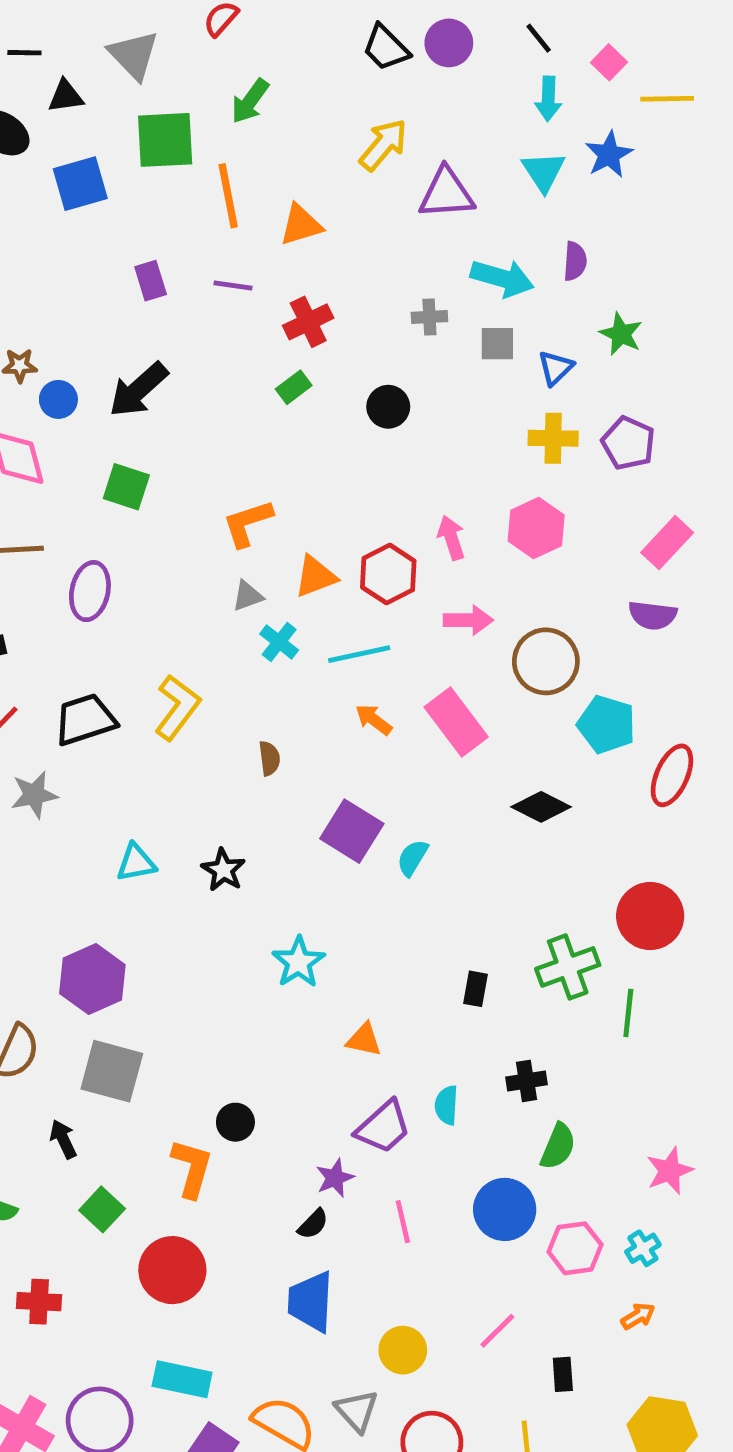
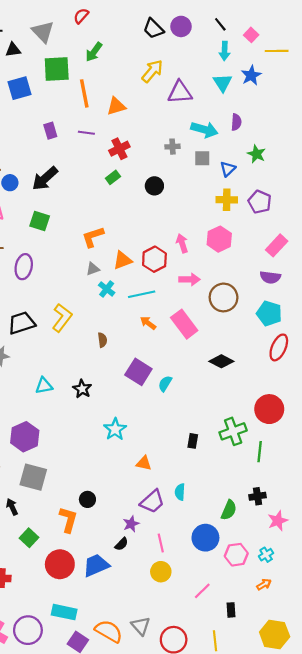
cyan pentagon: (606, 724) -> (269, 313), moved
black cross: (526, 1081) -> (258, 496), moved
blue trapezoid: (311, 1302) -> (96, 565), moved, turned 64
yellow circle: (403, 1350) -> (161, 572), moved

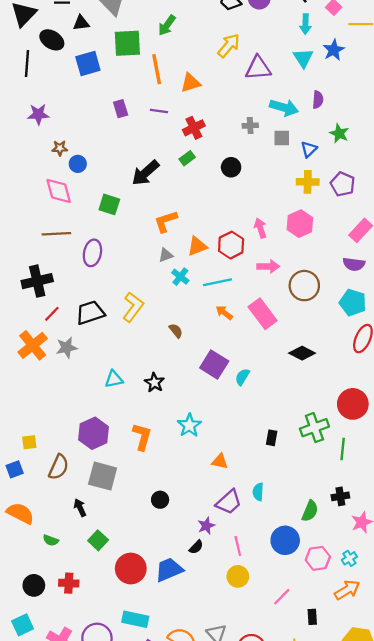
black arrow: (45, 178) -> (145, 173), moved
brown semicircle: (102, 340) -> (176, 331), turned -32
orange L-shape: (68, 520) -> (142, 437), moved
orange arrow: (264, 584) -> (347, 590), size x1.6

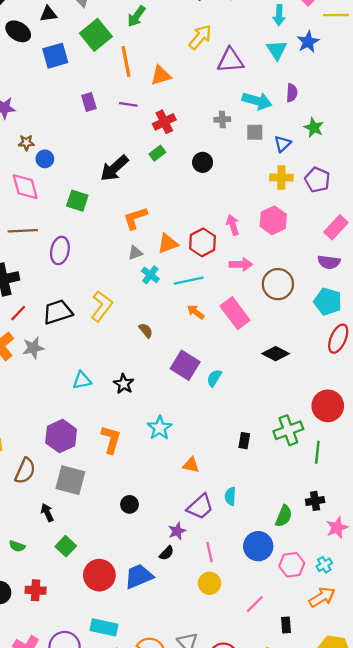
green square: (127, 43) -> (96, 35), turned -36

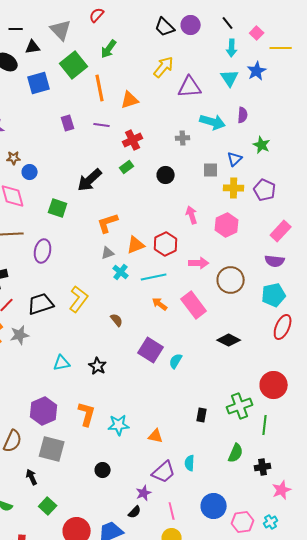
gray square: (255, 132) -> (211, 170), moved
pink arrow: (233, 225) -> (192, 215), moved
cyan pentagon: (328, 302) -> (274, 295), turned -30
cyan star: (160, 428) -> (119, 425), moved, turned 30
green semicircle: (284, 516) -> (236, 453), moved

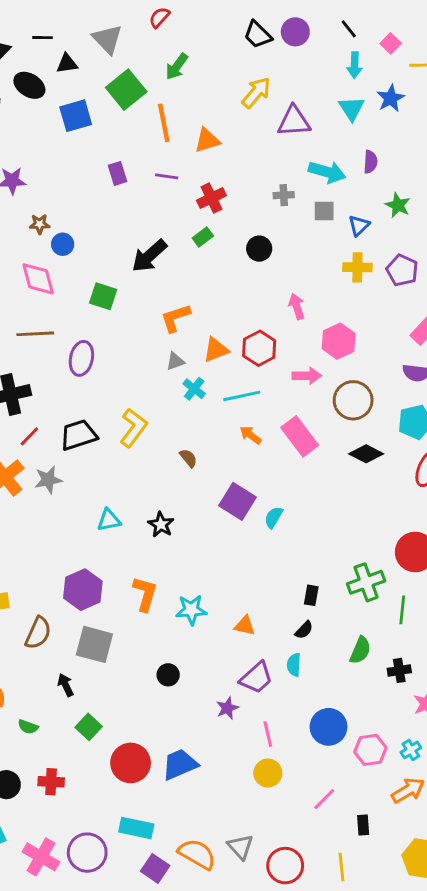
gray square: (211, 170) -> (324, 211), moved
pink hexagon: (227, 225) -> (339, 341), moved
black diamond: (229, 340) -> (366, 454), moved
black semicircle: (135, 512) -> (304, 630), moved

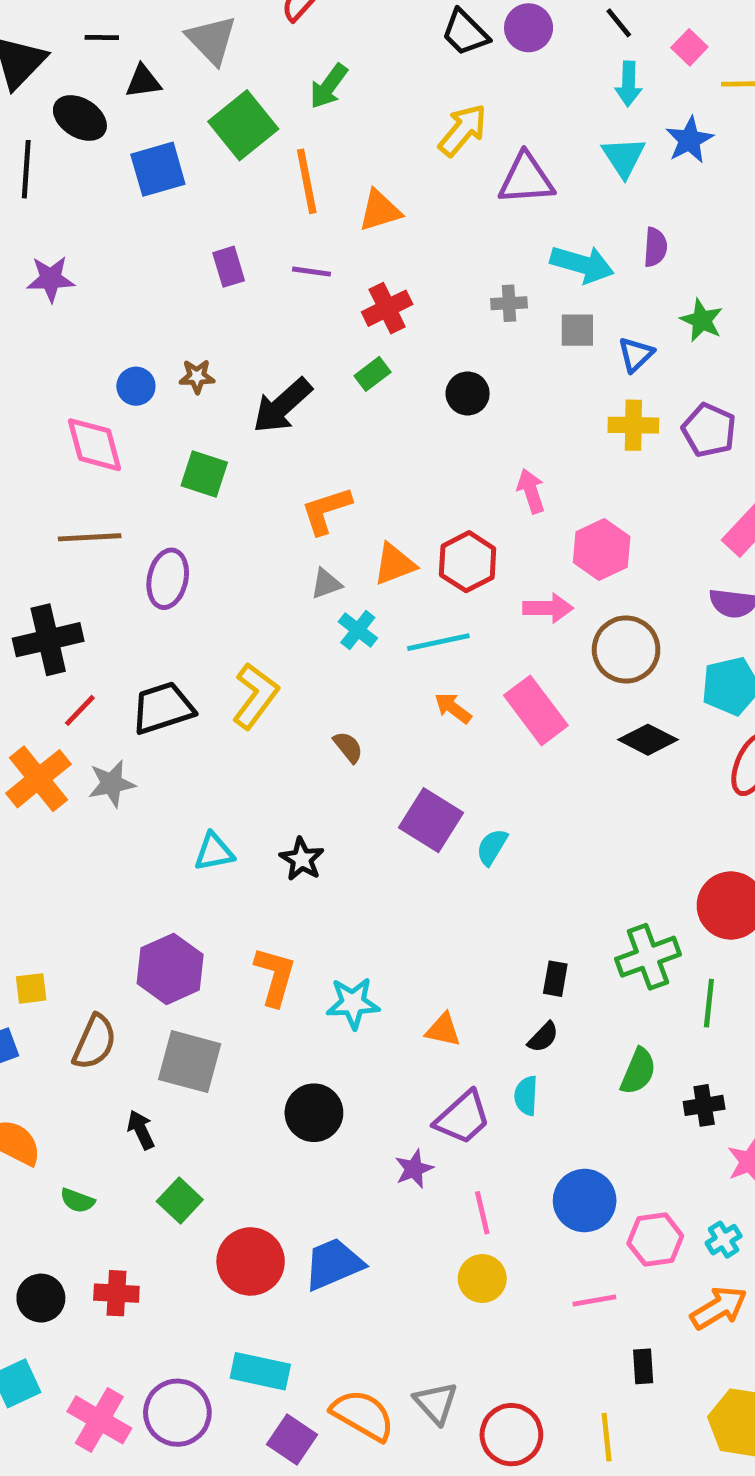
brown star: (40, 224) -> (197, 376), moved
black circle: (168, 675) -> (314, 1113), size x1.5
pink line: (324, 799) -> (594, 1300), moved, turned 35

